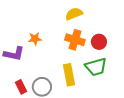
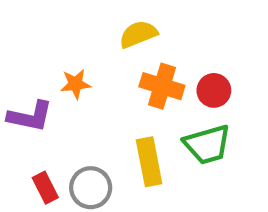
yellow semicircle: (74, 14) -> (138, 34), moved

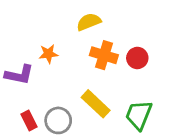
green trapezoid: (207, 144) -> (139, 115), moved, turned 128
yellow rectangle: (149, 162) -> (96, 104), turned -36

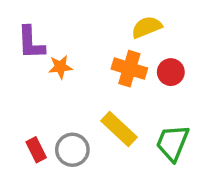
yellow semicircle: (89, 22) -> (147, 27), moved
purple L-shape: (19, 75) -> (31, 43), moved, turned 76

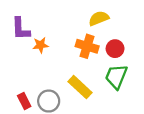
green trapezoid: (173, 143) -> (116, 77), moved

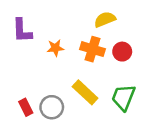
orange star: (41, 45) -> (55, 48), moved
green trapezoid: (116, 77) -> (123, 97), moved

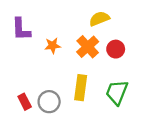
orange cross: (93, 49) -> (88, 47), turned 30
yellow rectangle: (85, 92) -> (81, 88), turned 55

